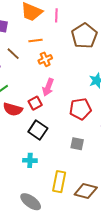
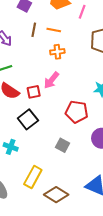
brown line: (13, 54) -> (34, 30), moved, turned 40

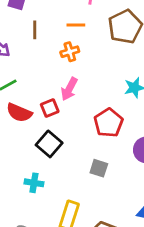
orange line: (54, 30) -> (76, 25), moved
red pentagon: (77, 112) -> (109, 123), turned -30

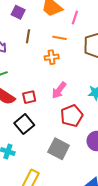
pink arrow: (69, 89) -> (59, 90), moved
gray square: (99, 168) -> (59, 149), size x1.5

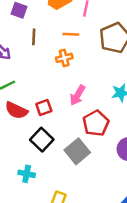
gray square: (59, 149) -> (77, 151), moved, turned 30

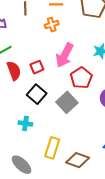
pink arrow: (78, 95) -> (65, 55), size x1.4
red semicircle: (16, 110) -> (14, 71), turned -132

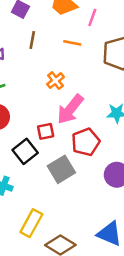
orange cross: (52, 25) -> (55, 81), moved, turned -32
red square: (37, 67) -> (46, 131), moved

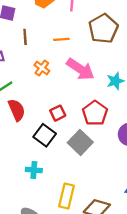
orange line: (72, 43) -> (61, 39), moved
orange cross: (55, 81) -> (42, 68), moved
pink arrow: (70, 109) -> (80, 69), moved, turned -80

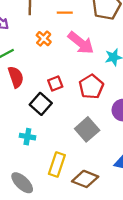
gray square: (80, 142) -> (87, 129), moved

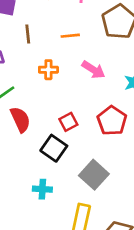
orange cross: (44, 39) -> (48, 70), turned -35
pink arrow: (81, 43) -> (93, 70), size x0.7
gray square: (87, 129) -> (94, 175), moved

